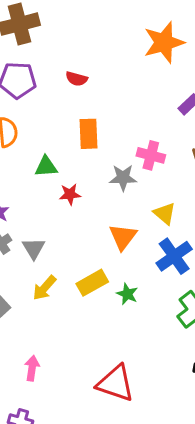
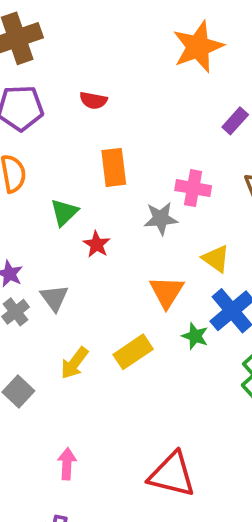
green triangle: (46, 167) -> (64, 212), turned -35
red star: (70, 194) -> (97, 244), turned -30
gray triangle: (34, 248) -> (54, 298), moved
green star: (127, 294) -> (195, 336), moved

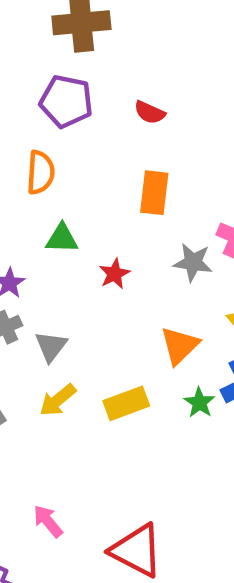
green triangle: (64, 212) -> (62, 238), moved, turned 32
gray triangle: (54, 298) -> (51, 346), moved
pink arrow: (67, 464) -> (48, 521), moved, turned -56

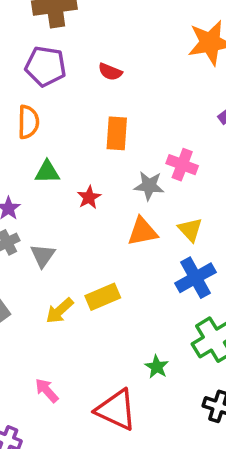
orange triangle: (180, 346) -> (142, 232), moved, turned 36
yellow arrow: (58, 400) -> (60, 311), moved
green star: (199, 403) -> (157, 367), moved

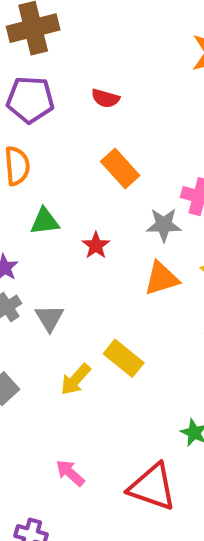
orange rectangle: (117, 133) -> (120, 169), turned -40
yellow rectangle: (103, 297) -> (124, 358), turned 68

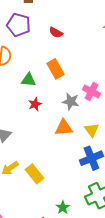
green triangle: (45, 221) -> (28, 80), moved
yellow rectangle: (124, 358) -> (34, 174), moved

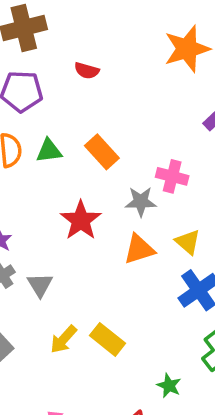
red semicircle: (56, 32) -> (87, 71), moved
green triangle: (28, 80) -> (49, 151), moved
red star: (35, 104) -> (81, 220), size x1.6

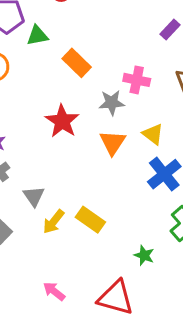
green triangle: (49, 151) -> (37, 36), moved
orange triangle: (139, 249) -> (113, 143), turned -36
gray triangle: (40, 285) -> (34, 196), moved

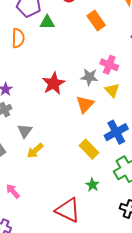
orange rectangle: (77, 63) -> (96, 20), moved
yellow triangle: (153, 134) -> (112, 90), moved
yellow rectangle: (90, 220) -> (89, 149), moved
pink arrow: (54, 291) -> (13, 191), moved

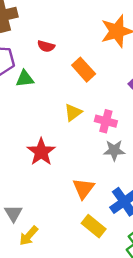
gray star: (89, 77) -> (114, 150), moved
yellow triangle: (112, 90) -> (73, 112), moved, turned 42
orange triangle: (85, 104) -> (83, 188), moved

